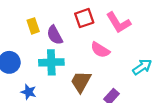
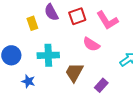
purple semicircle: (55, 35) -> (51, 12), moved

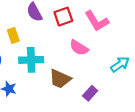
yellow rectangle: (32, 23) -> (13, 35), moved
brown trapezoid: (74, 72) -> (60, 79), turned -95

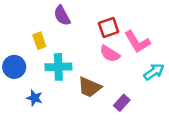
red square: (63, 17) -> (109, 27), moved
pink L-shape: (97, 21) -> (137, 42), moved

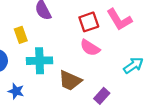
pink L-shape: (137, 42) -> (119, 20), moved

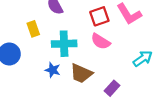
cyan cross: (40, 61) -> (64, 44), moved
blue star: (16, 91) -> (53, 70), moved

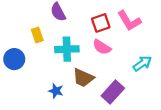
blue star: (53, 70) -> (56, 91), moved
purple rectangle: (112, 88) -> (113, 92), size x1.5

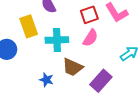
yellow rectangle: (37, 35) -> (29, 26), size x1.5
pink semicircle: (102, 47) -> (90, 38), turned -90

